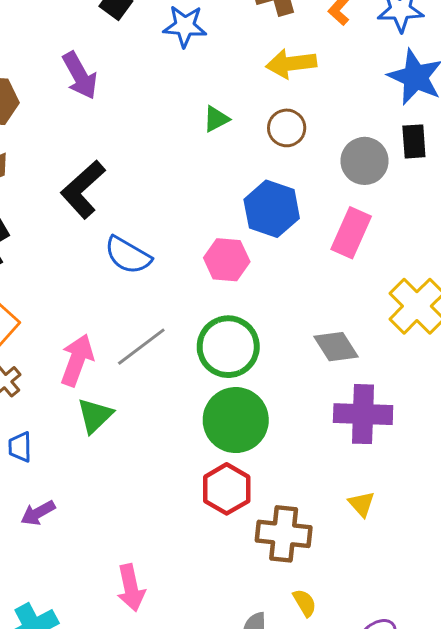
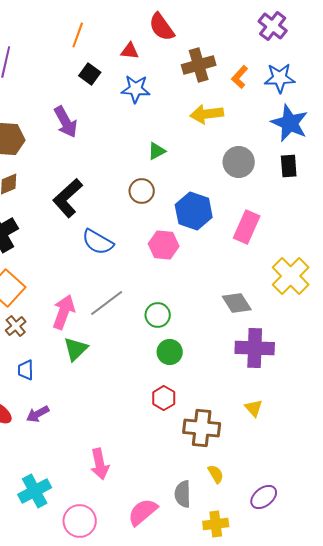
brown circle: (287, 128) -> (142, 191), moved
gray circle: (365, 161) -> (239, 162), moved
green circle: (228, 347) -> (158, 315), moved, size x0.6
green circle: (236, 420) -> (170, 352), size x0.6
red hexagon: (227, 489) -> (164, 398), size x0.7

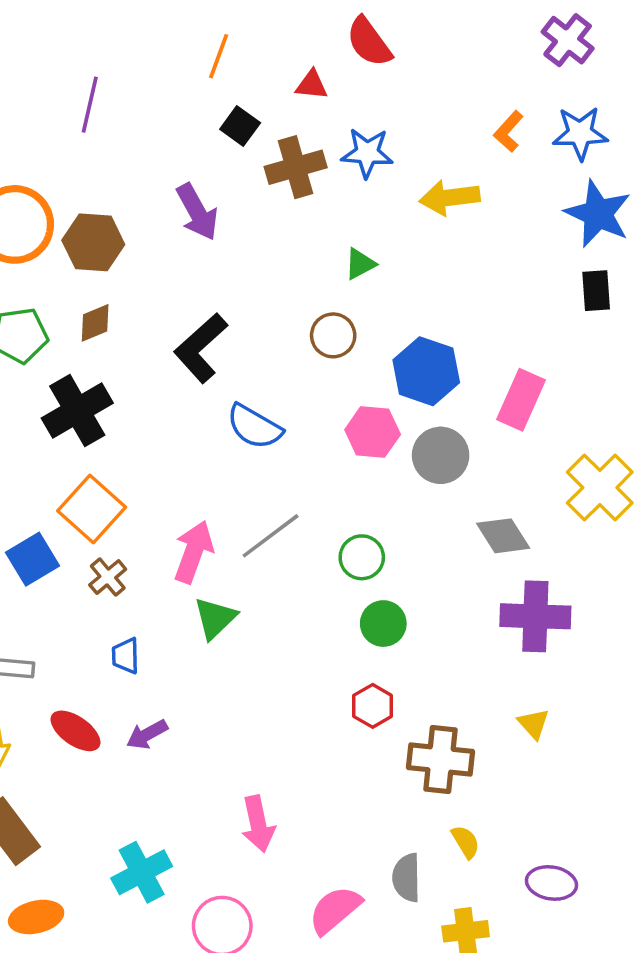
brown cross: (199, 65) -> (296, 167), moved
blue star: (136, 89) -> (367, 153), moved
gray circle: (239, 162) -> (441, 455), moved
purple ellipse: (264, 497) -> (551, 883), turned 48

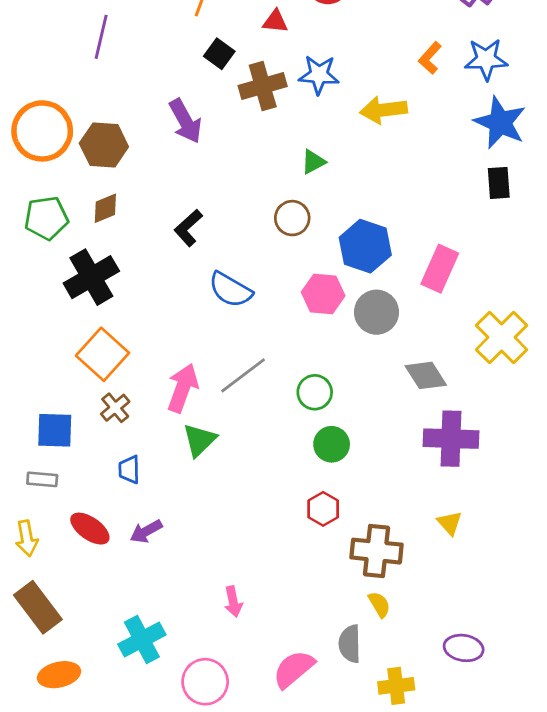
black L-shape: (201, 348) -> (188, 228), size x0.7
blue square: (33, 559) -> (55, 430), moved, turned 33
pink arrow: (258, 824) -> (233, 602), size x0.7
yellow semicircle: (466, 842) -> (379, 604), moved

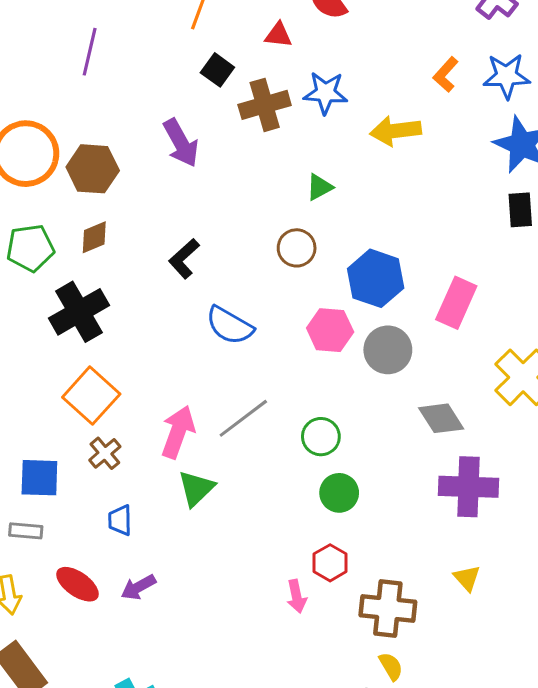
pink arrow: (233, 602) -> (297, 596), moved

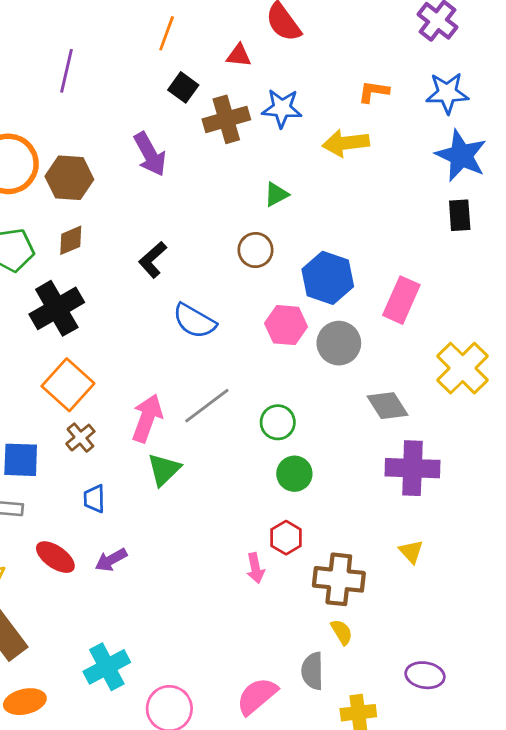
orange L-shape: (446, 74) -> (374, 92), moved, turned 56

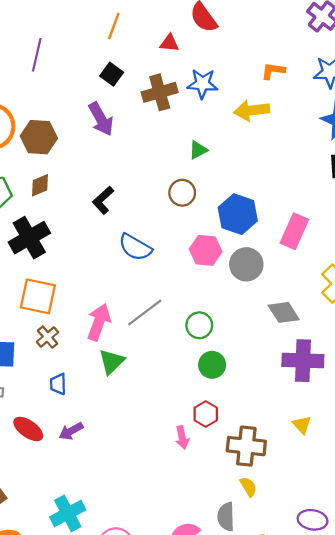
black square: (183, 87) -> (112, 74), moved
orange square: (68, 385) -> (38, 296), turned -30

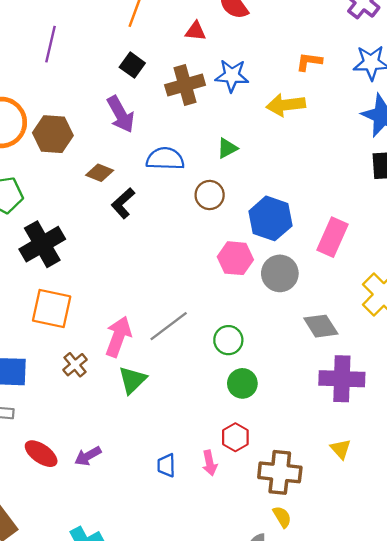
brown diamond: (40, 185) -> (100, 173), moved, turned 45
blue semicircle: (135, 247) -> (165, 159), moved, turned 152
brown cross: (47, 337) -> (75, 365), moved
blue trapezoid: (58, 384) -> (166, 465), moved

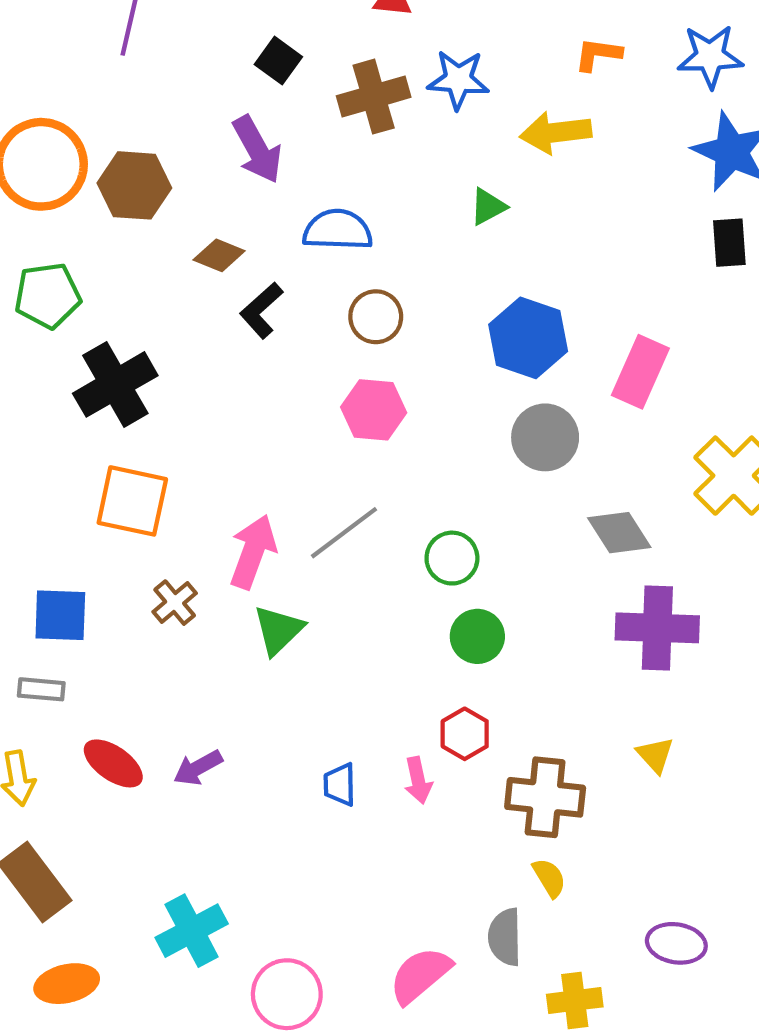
green triangle: (227, 148) -> (488, 207), moved
brown circle: (210, 195) -> (376, 317), moved
pink hexagon: (235, 258) -> (374, 410), moved

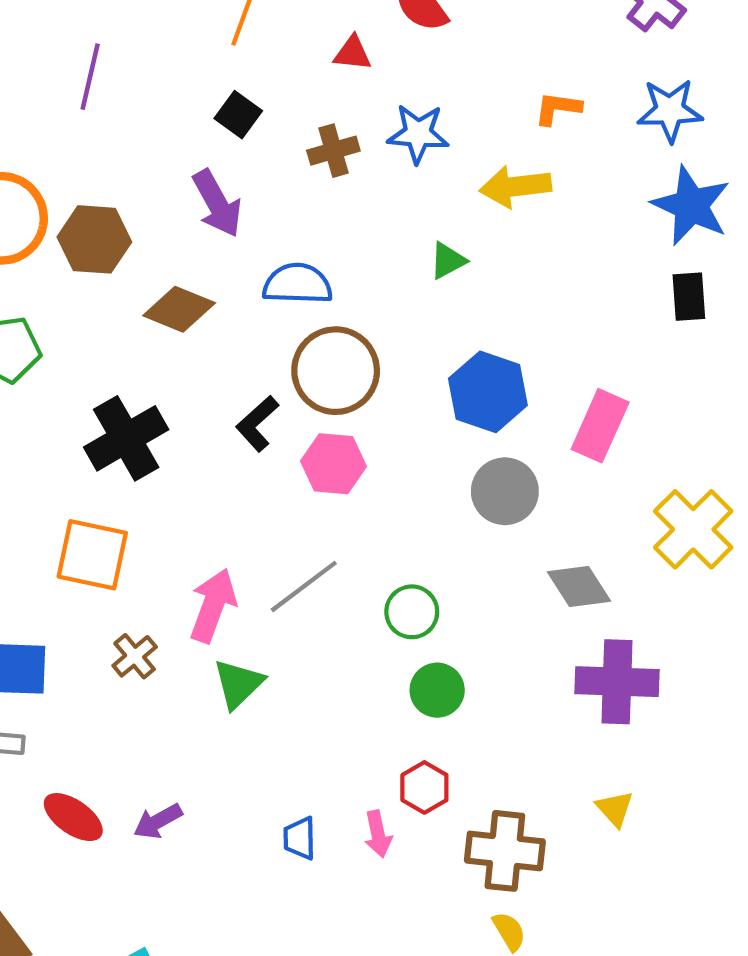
brown cross: (374, 97) -> (333, 151), size x0.7
brown diamond: (219, 255) -> (179, 309), size x1.4
black L-shape: (261, 310) -> (257, 424), moved
brown circle: (376, 317) -> (336, 371), size x1.6
black cross: (115, 384) -> (126, 438), moved

